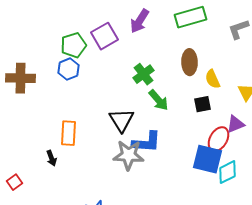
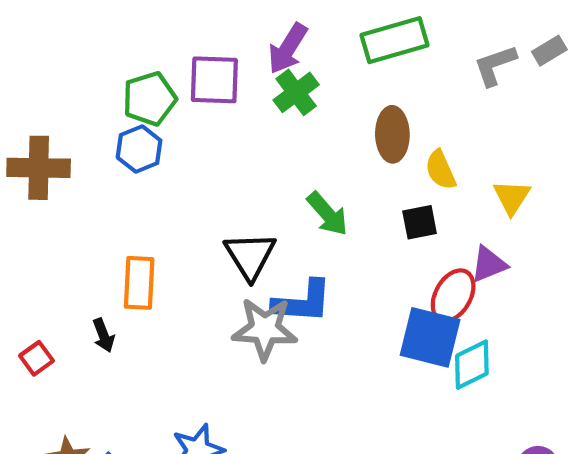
purple square: (104, 36) -> (214, 80), turned 32
green cross: (144, 74) -> (296, 92), moved
red square: (14, 182) -> (36, 358), moved

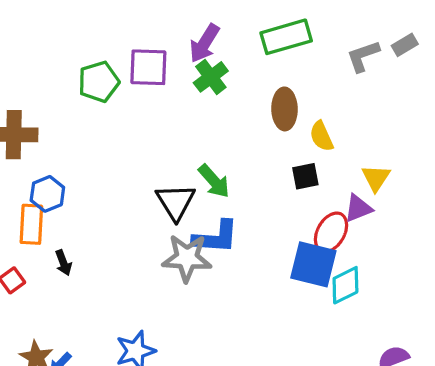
blue hexagon: (139, 149) -> (47, 194), moved
yellow triangle: (512, 197) -> (376, 178), moved
green arrow: (327, 214) -> (214, 181), moved
orange rectangle: (139, 283) -> (31, 224), moved

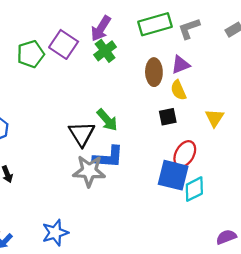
gray L-shape: (363, 56) -> (189, 29), moved
purple square: (148, 67) -> (64, 44), turned 32
purple triangle: (358, 208) -> (181, 65), moved

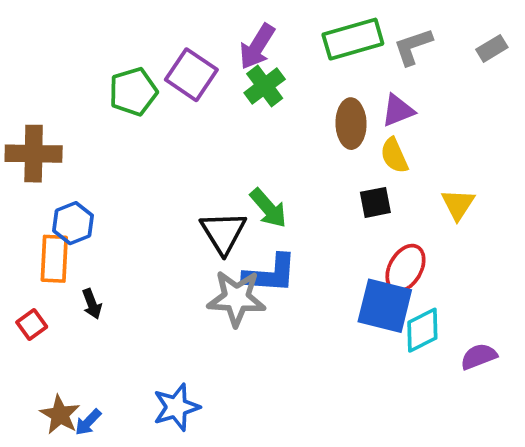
purple semicircle: (226, 237) -> (479, 356), moved

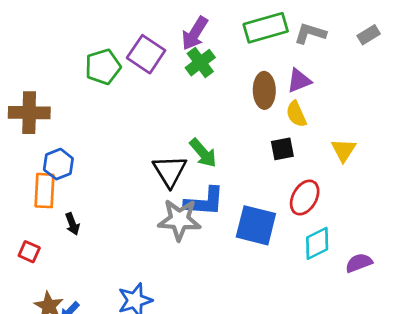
gray L-shape: (413, 47) -> (310, 33), turned 36
blue square: (385, 306) -> (256, 225), moved
red square: (32, 325) -> (29, 252), moved, turned -30

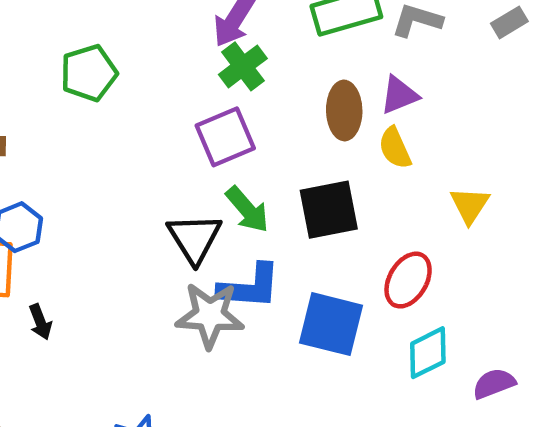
purple square: (146, 54) -> (225, 137), moved, turned 33
black square: (282, 149) -> (329, 210), moved, size x1.6

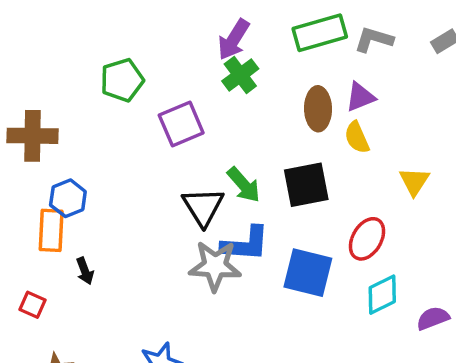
purple square: (225, 137) -> (181, 124), moved

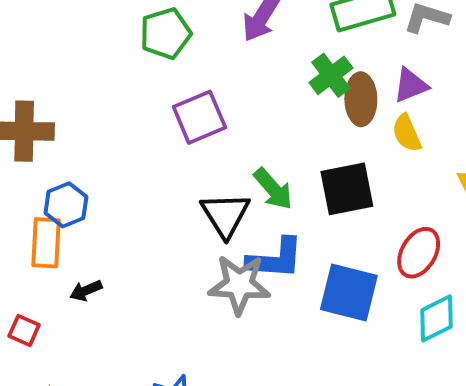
green cross: (240, 75) -> (331, 75), moved
green pentagon: (122, 80) -> (166, 33), moved
black arrow: (85, 271) -> (86, 291), turned 88

